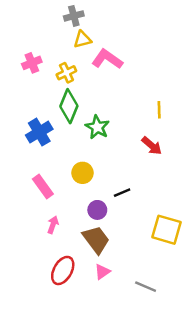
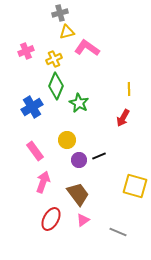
red arrow: (152, 146) -> (123, 118), turned 78
purple circle: (97, 210) -> (79, 160), moved
pink arrow: (53, 225) -> (43, 182), size x1.5

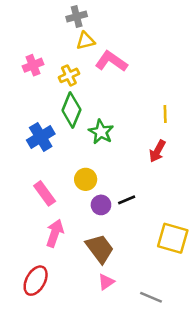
red ellipse: (51, 219) -> (36, 281), moved

